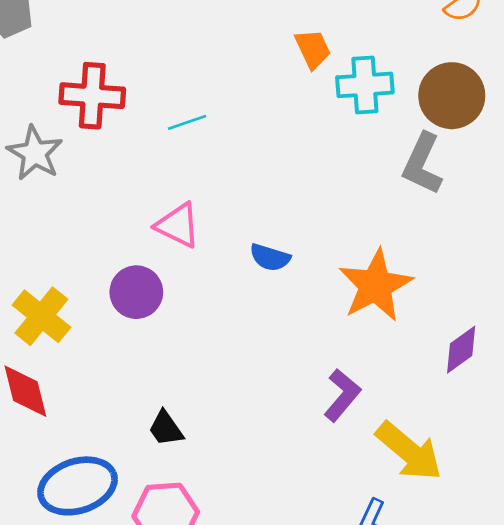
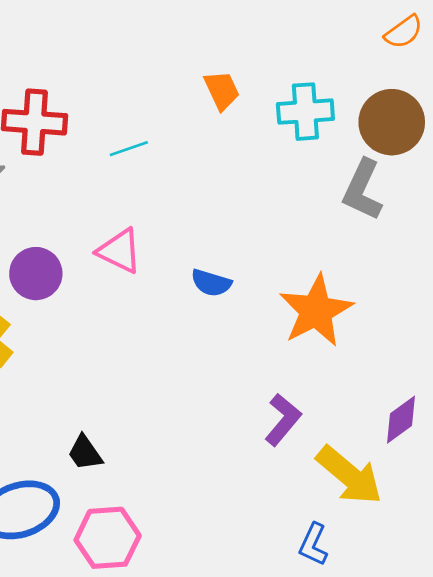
orange trapezoid: (313, 49) -> (222, 90), moved
purple circle: (136, 292) -> (36, 274), moved
purple diamond: (461, 350) -> (401, 420), moved
black trapezoid: (166, 428) -> (85, 453), moved

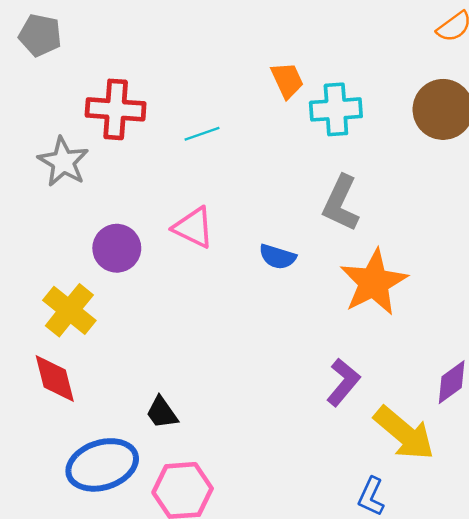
cyan cross: (305, 112) -> (336, 109), moved
gray L-shape: (363, 190) -> (341, 203), moved

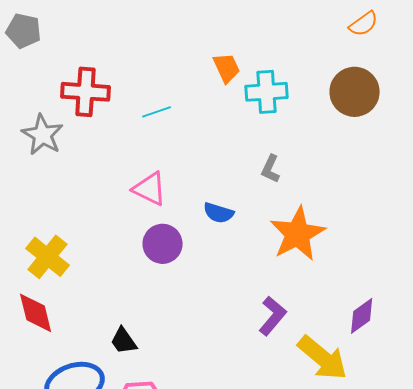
gray L-shape: (341, 203) -> (271, 169), size x0.6
purple circle: (117, 248) -> (163, 244), moved

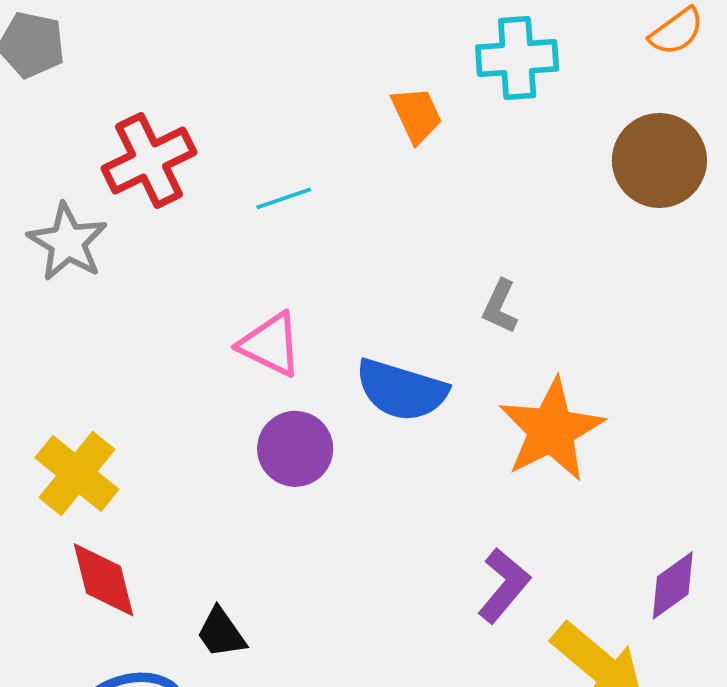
red cross: (86, 92) -> (149, 160), turned -30
cyan cross: (267, 92) -> (517, 58), moved
blue semicircle: (219, 213) -> (401, 390), size x1.6
red diamond: (36, 313) -> (104, 580), moved

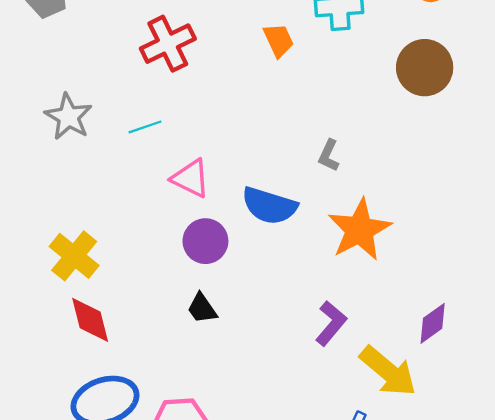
red cross: (149, 160) -> (168, 44), moved
cyan line: (284, 198) -> (145, 127), moved
black trapezoid: (221, 633) -> (202, 308), moved

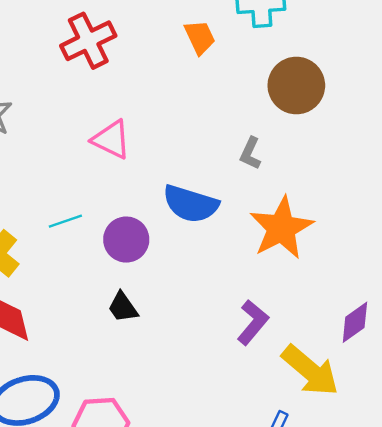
brown circle: (425, 68) -> (296, 86), moved
cyan line: (145, 127) -> (65, 221), moved
pink triangle: (191, 178) -> (111, 140), moved

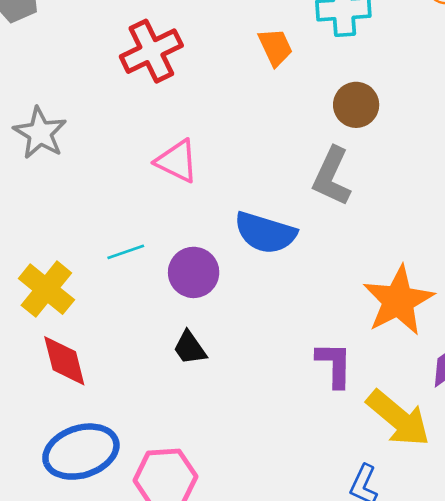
brown circle: (296, 86) -> (356, 105), moved, size x0.7
gray L-shape: (250, 153) -> (332, 176), size x1.6
orange star: (281, 228) -> (398, 301), moved
purple L-shape: (253, 322) -> (334, 365), turned -39

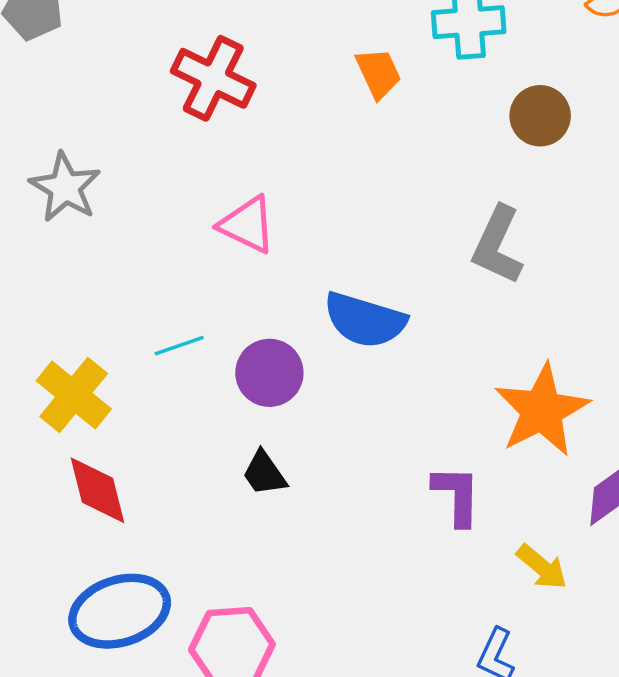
red cross: (151, 51) -> (213, 78), turned -38
brown circle: (356, 105) -> (540, 116), moved
gray L-shape: (332, 176) -> (498, 245), moved
yellow arrow: (398, 418) -> (542, 567), size x0.6

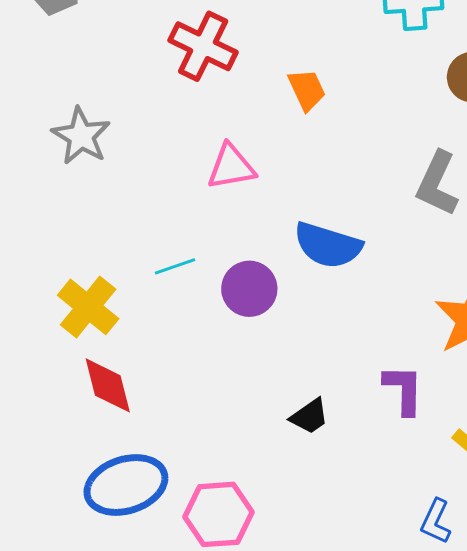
orange trapezoid: (378, 73) -> (307, 90), moved
pink triangle: (247, 225) -> (231, 167), turned -36
black trapezoid: (264, 473) -> (310, 416), moved, turned -90

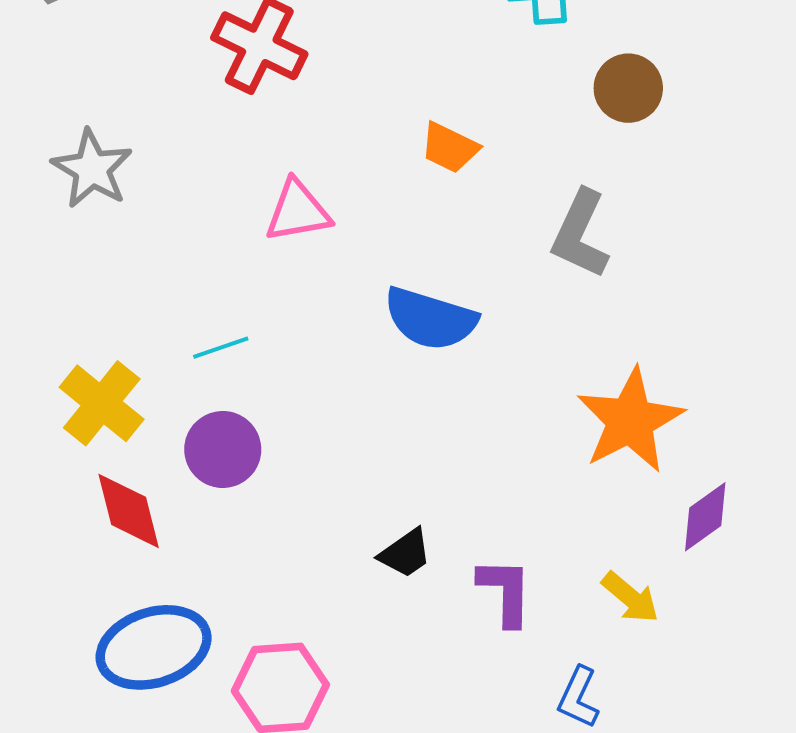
orange trapezoid: (307, 90) -> (450, 148), moved, turned 141
purple circle: (249, 289) -> (223, 449), moved
purple L-shape: (403, 390) -> (505, 592), moved

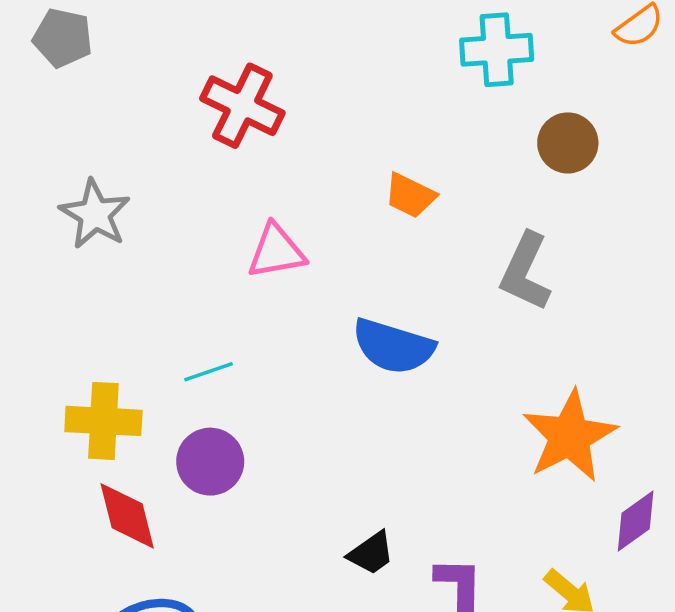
yellow cross: (102, 403) -> (103, 421), turned -36

